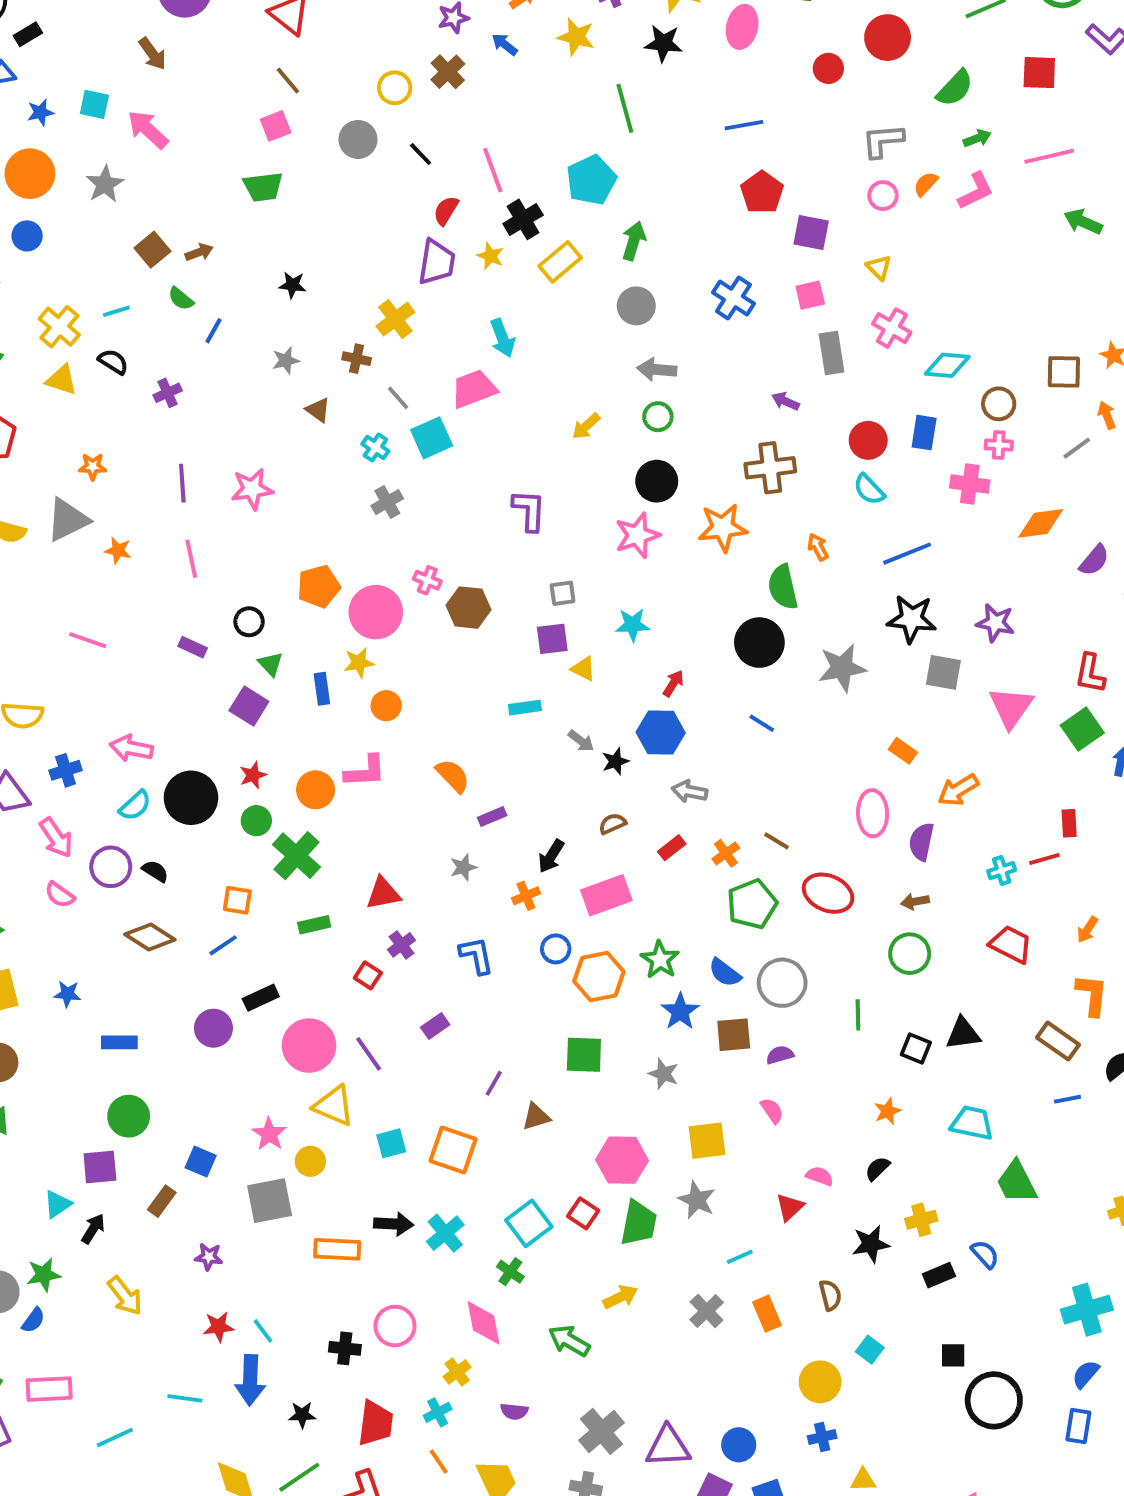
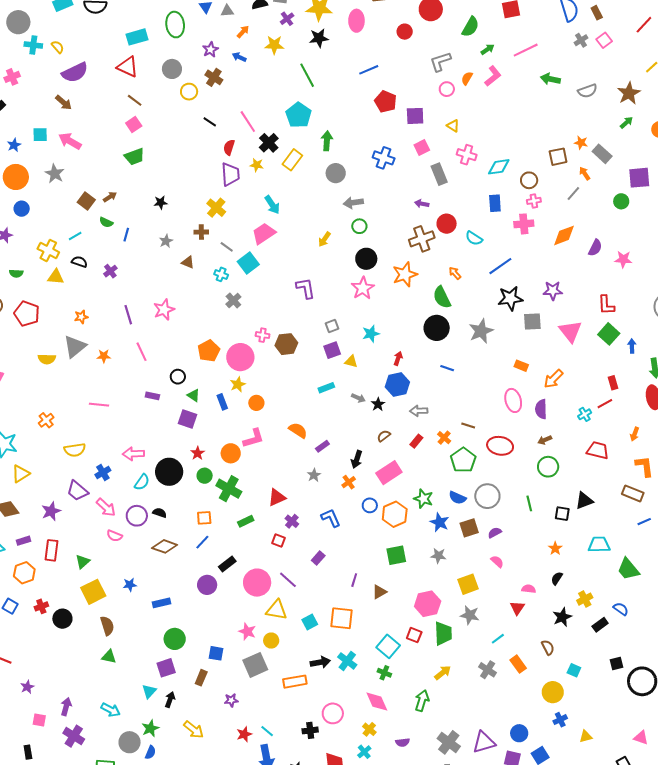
gray circle: (358, 139) -> (172, 69), moved
red circle: (868, 440) -> (447, 224), moved
green arrow: (569, 1341) -> (422, 701), turned 90

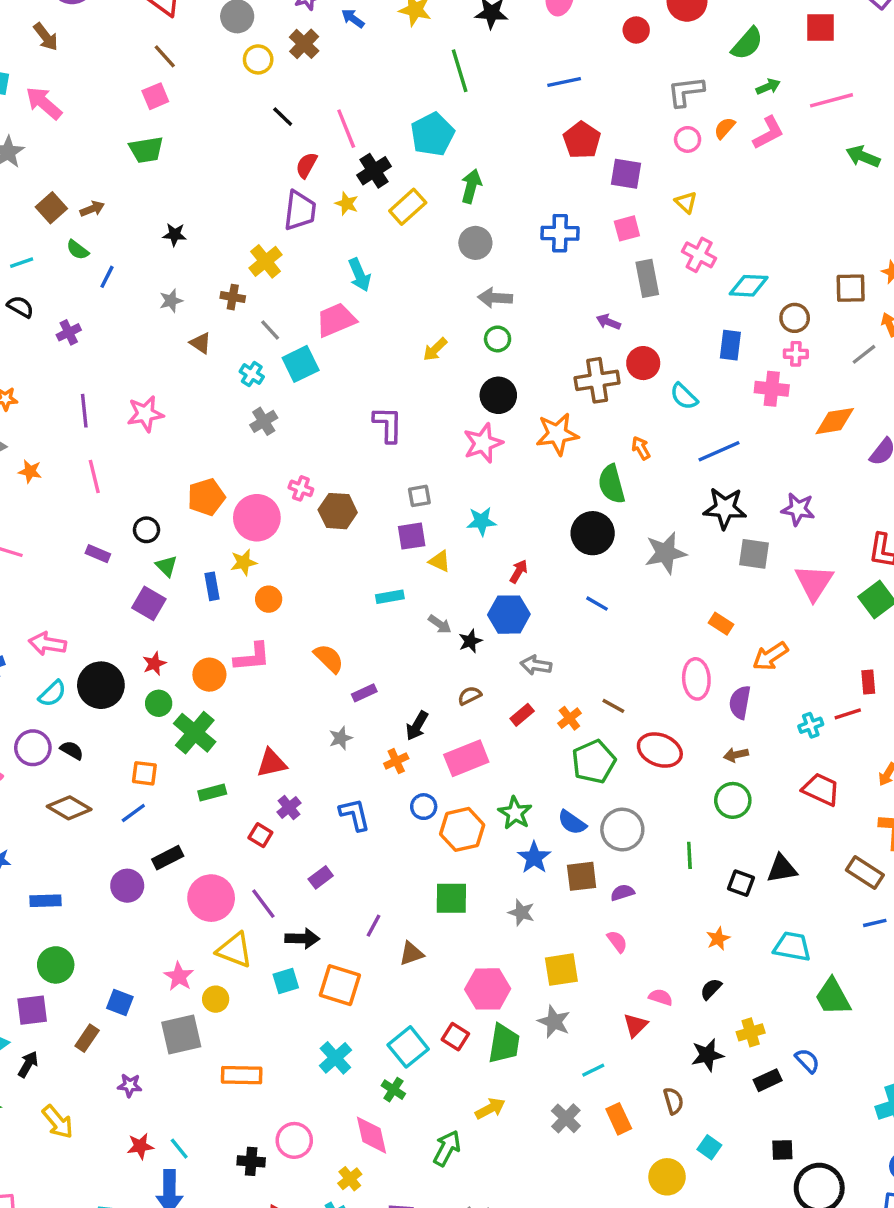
blue cross: (384, 158) -> (560, 233), turned -30
black arrow: (320, 662) -> (302, 938), moved

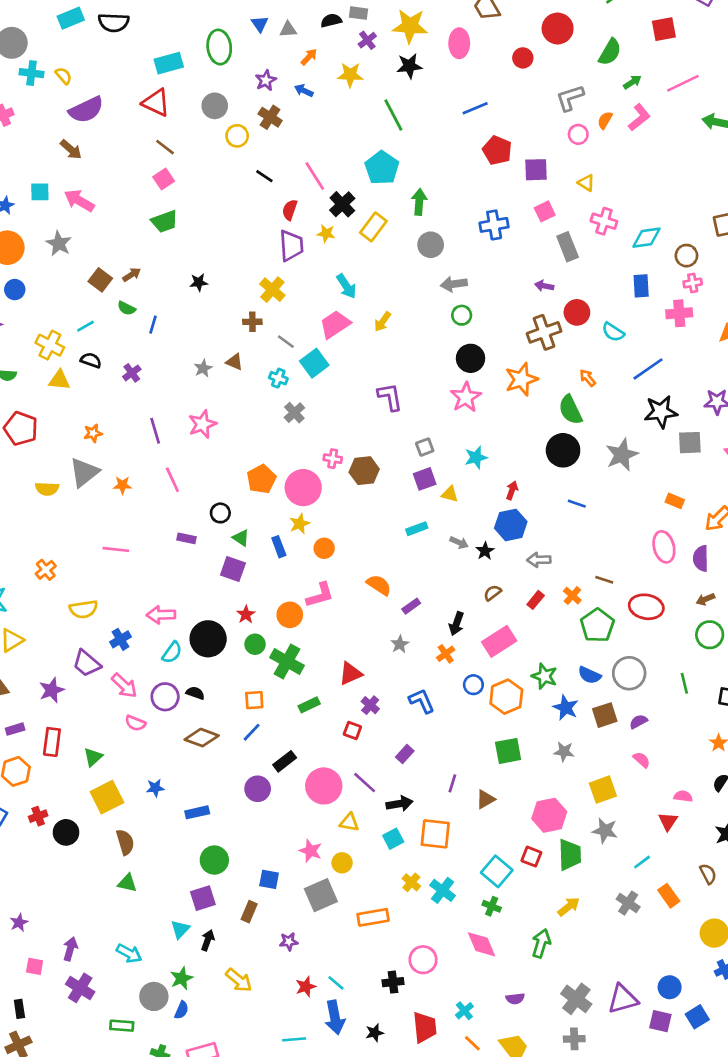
gray star: (171, 301) -> (203, 368), moved
yellow arrow: (435, 349) -> (383, 322), moved
yellow triangle: (235, 950) -> (349, 822), size x0.7
yellow cross: (350, 1179) -> (411, 882), moved

